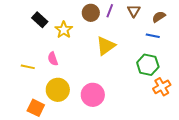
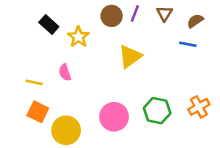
green hexagon: (148, 65) -> (157, 111), moved
yellow circle: (58, 90) -> (66, 130), moved
orange square: (36, 108) -> (38, 112), moved

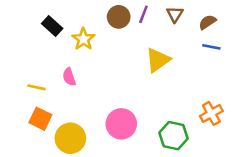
blue line: (188, 44) -> (211, 47), moved
yellow triangle: (130, 57) -> (158, 60), moved
green hexagon: (157, 111) -> (173, 136), moved

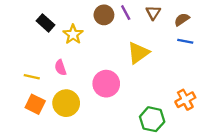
purple line: (143, 14) -> (126, 13), turned -49
pink circle: (121, 124) -> (106, 84), moved
yellow circle: (70, 138) -> (66, 103), moved

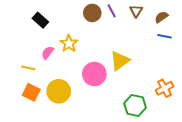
yellow star: (73, 34) -> (69, 43), moved
yellow triangle: (138, 53) -> (120, 61), moved
pink semicircle: (60, 68) -> (48, 53), moved, turned 56

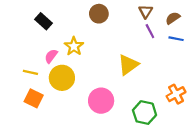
purple line: (112, 11) -> (150, 31), moved
pink circle: (94, 74) -> (101, 101), moved
yellow circle: (59, 91) -> (62, 78), moved

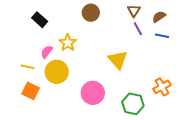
yellow triangle: (128, 65) -> (118, 60), turned -35

